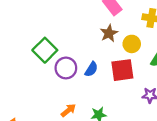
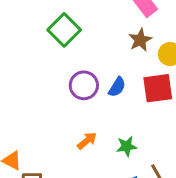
green square: (45, 50) -> (64, 30), moved

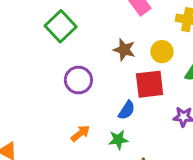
brown star: (140, 40) -> (124, 50), moved, turned -30
blue semicircle: (117, 87) -> (127, 110), moved

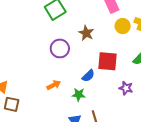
brown star: (124, 50) -> (86, 33), moved
yellow circle: (162, 52) -> (123, 26), moved

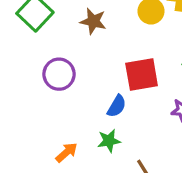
brown star: (86, 33) -> (93, 21), moved
orange arrow: (54, 85) -> (67, 152), moved

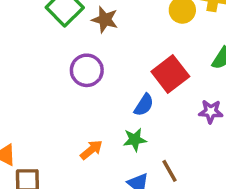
brown star: (93, 21) -> (105, 20), moved
red square: (142, 75) -> (170, 74), turned -30

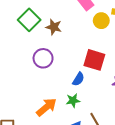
red square: (170, 74) -> (94, 60), turned -35
orange arrow: (91, 150) -> (46, 107), size x1.5

